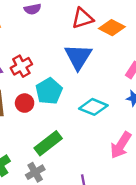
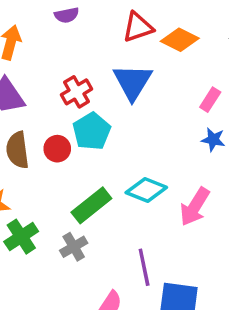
red cross: (21, 66) -> (77, 92), moved
cyan diamond: (93, 107) -> (146, 190), moved

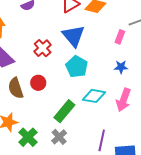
cyan pentagon: (92, 131) -> (77, 67), moved
blue star: (213, 140) -> (121, 67), moved
purple line: (144, 267) -> (102, 140), turned 35

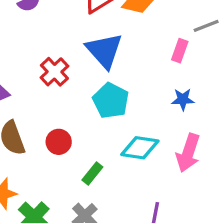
red circle: (38, 83) -> (59, 142), moved
green rectangle: (64, 111) -> (92, 174), size x0.6

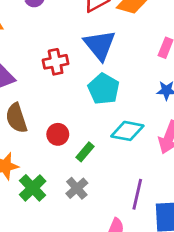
red cross: (54, 72) -> (56, 62), turned 30
red circle: (59, 142) -> (58, 134), moved

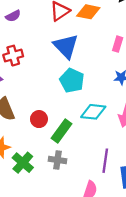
red cross: (56, 62) -> (13, 56), moved
green rectangle: (85, 152) -> (61, 131), size x1.5
gray cross: (77, 188) -> (57, 160), turned -36

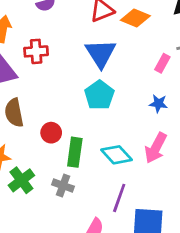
cyan diamond: (93, 112) -> (116, 155), moved, turned 30
green rectangle: (61, 131) -> (75, 152), turned -40

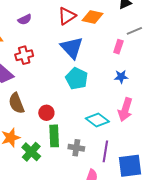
green rectangle: (75, 152) -> (54, 136), moved
gray cross: (63, 186) -> (76, 148), moved

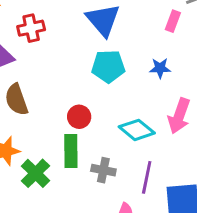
blue star: (121, 77) -> (160, 68), moved
cyan pentagon: (77, 79) -> (108, 66), turned -30
red circle: (46, 113) -> (79, 117), moved

